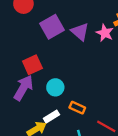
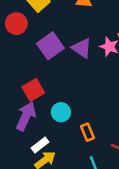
orange rectangle: (77, 108) -> (87, 132), turned 49
white rectangle: (51, 117) -> (40, 145), moved

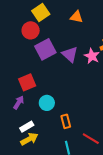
red circle: (16, 24) -> (31, 30), moved
purple arrow: (26, 116) -> (19, 102), size x0.6

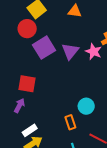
purple triangle: (70, 54) -> (70, 51), turned 30
red square: (27, 82) -> (27, 84), turned 36
cyan circle: (47, 103) -> (86, 106), moved

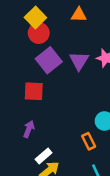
red circle: (27, 29) -> (39, 33), moved
red square: (27, 84) -> (34, 91), moved

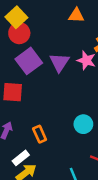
orange triangle: (79, 15) -> (76, 15), moved
orange rectangle: (89, 141) -> (40, 134), moved

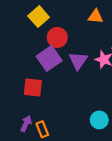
red circle: (19, 33) -> (57, 37), moved
orange rectangle: (40, 134) -> (42, 129), moved

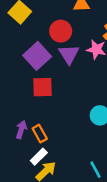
red circle: (57, 37) -> (61, 31), moved
red square: (33, 88) -> (42, 87), moved

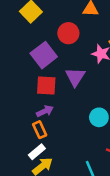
purple triangle: (69, 54) -> (75, 77), moved
purple arrow: (21, 130) -> (45, 111), moved, turned 42

